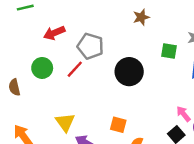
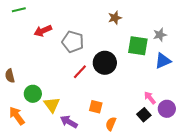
green square: (169, 51) -> (138, 46), size x1.5
green circle: (42, 68) -> (33, 94), moved
red line: (75, 69) -> (80, 72), moved

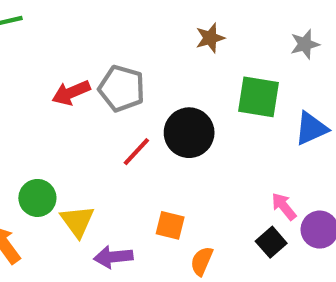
red arrow: (43, 31) -> (71, 93), moved
gray star: (160, 35) -> (305, 44), moved
purple arrow: (69, 122) -> (113, 257), turned -36

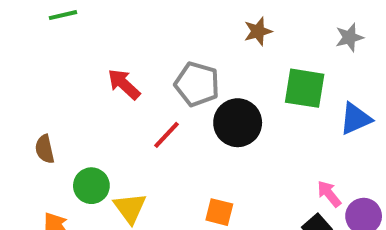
gray pentagon: (122, 88) -> (197, 84), moved
red arrow: (71, 93) -> (124, 84), turned 66
red line: (136, 152) -> (167, 135), moved

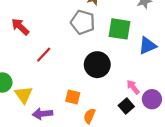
gray pentagon: (197, 84) -> (83, 22), moved
black circle: (238, 123) -> (97, 65), moved

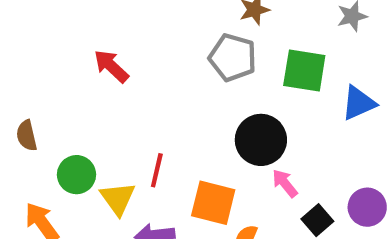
red line: (44, 55) -> (157, 170), moved, turned -30
pink arrow: (133, 87) -> (285, 183), moved
orange square: (73, 97) -> (213, 203), size x1.5

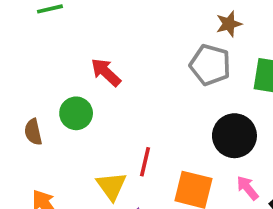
green circle: (76, 175) -> (76, 113), moved
pink arrow: (285, 183) -> (248, 188), moved

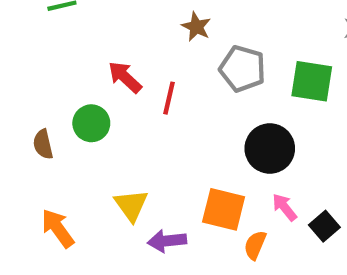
brown star: (229, 24) -> (196, 27), moved, turned -30
red line: (145, 162) -> (169, 98), moved

